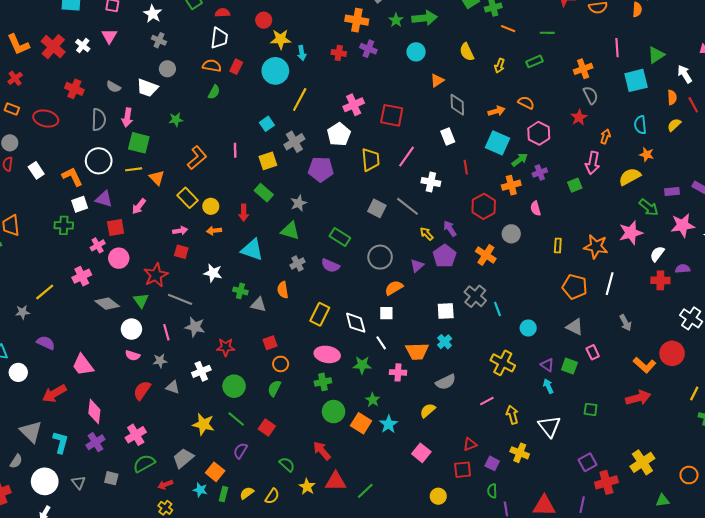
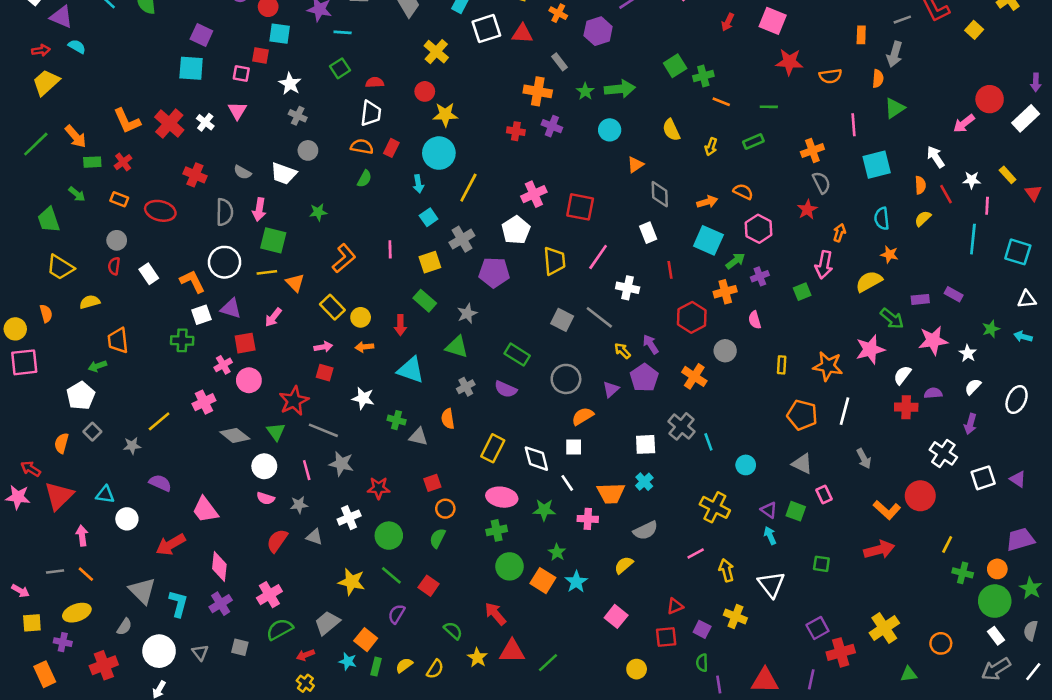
cyan arrow: (302, 53) -> (418, 184), moved
green triangle: (656, 55) -> (895, 108), moved

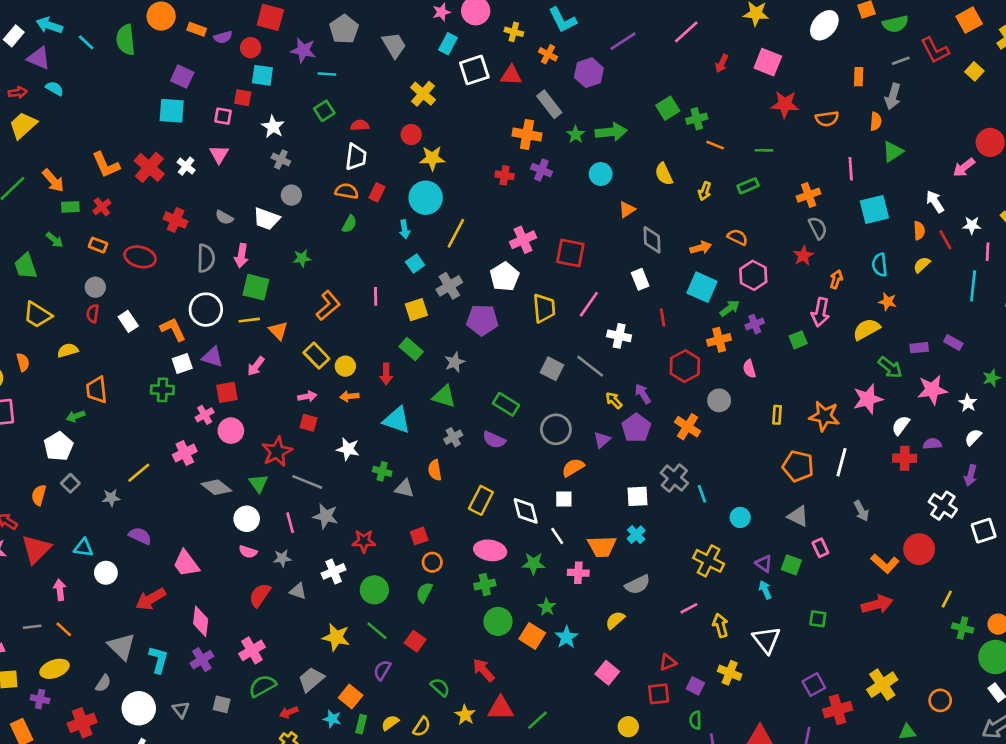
gray rectangle: (560, 62) -> (549, 104), size x1.5

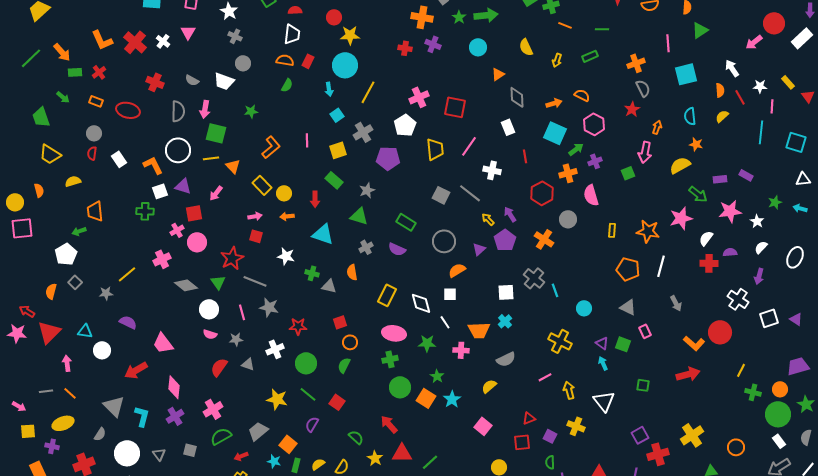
pink semicircle: (749, 369) -> (591, 195), size x1.5

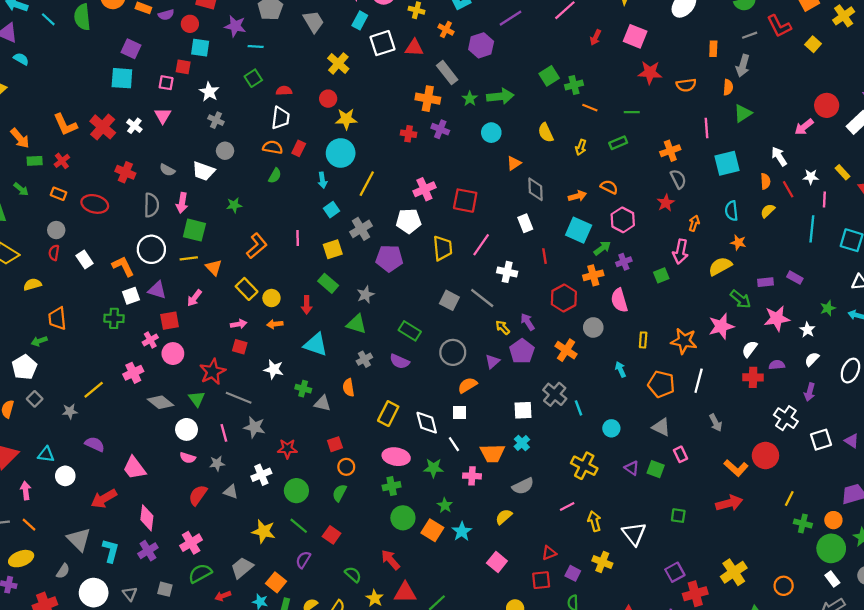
white pentagon: (405, 125) -> (409, 221), turned 30
cyan arrow: (603, 363) -> (620, 369), moved

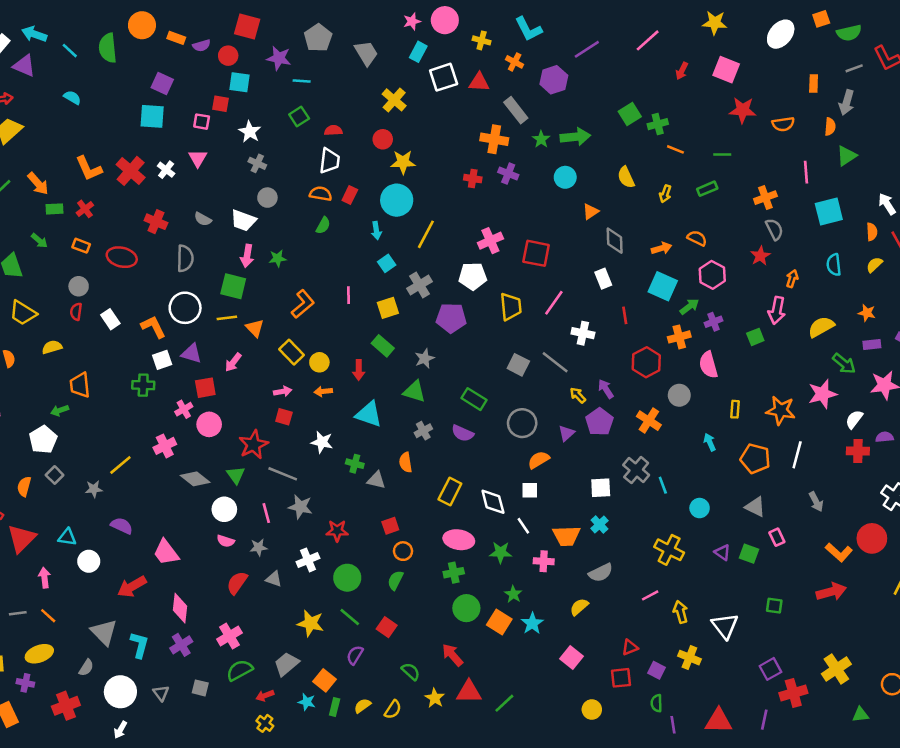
cyan semicircle: (21, 59) -> (72, 97), moved
pink arrow: (182, 203) -> (247, 256), moved
orange star: (738, 242) -> (867, 313), moved

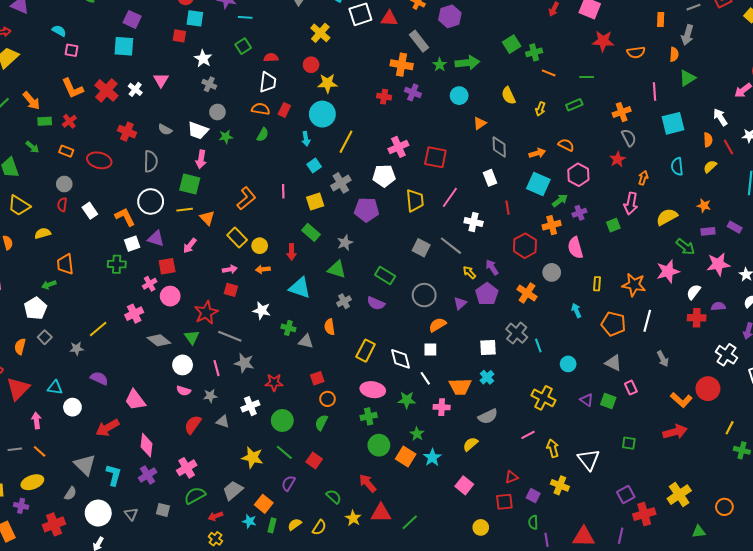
pink square: (202, 122) -> (71, 50), moved
green star: (278, 258) -> (226, 137), moved

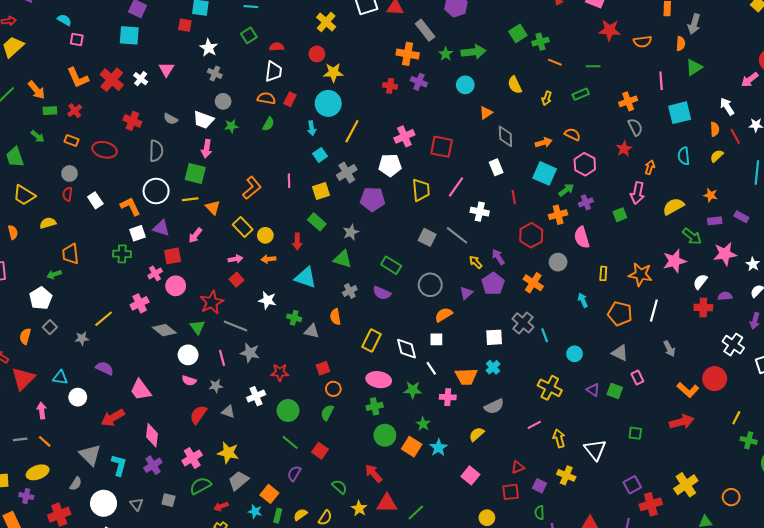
red square: (231, 290) -> (236, 280), turned 32
yellow star: (252, 458) -> (228, 453), moved

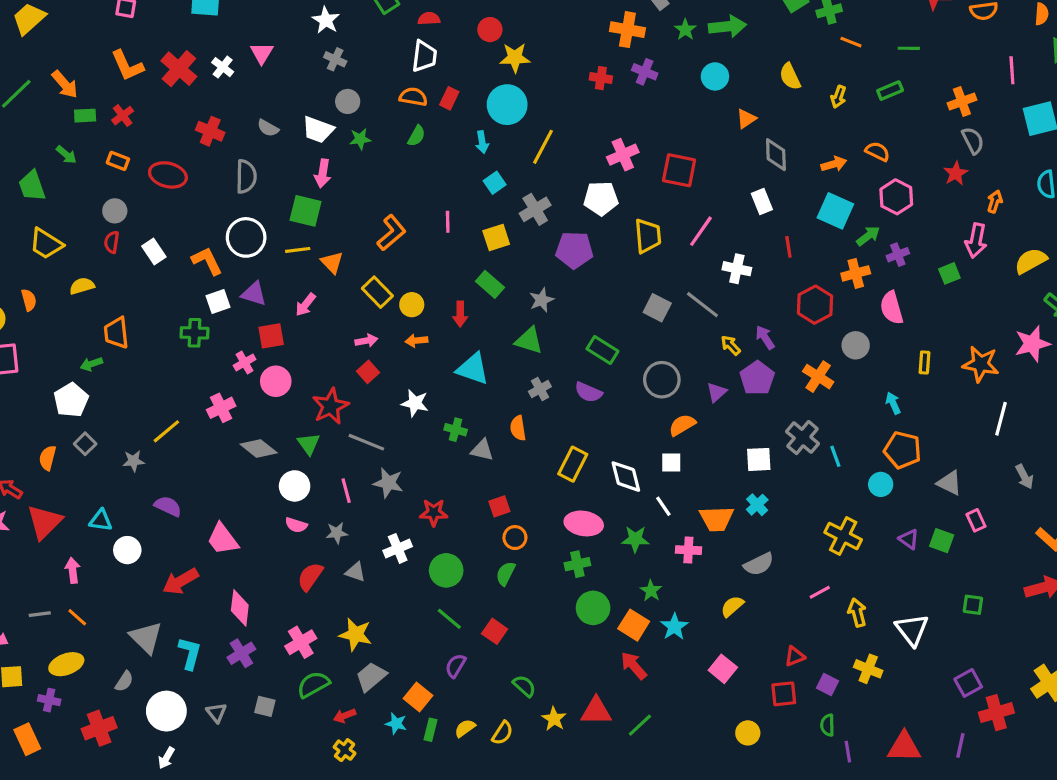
orange pentagon: (620, 314) -> (903, 450), moved
red arrow: (374, 473) -> (634, 666), moved

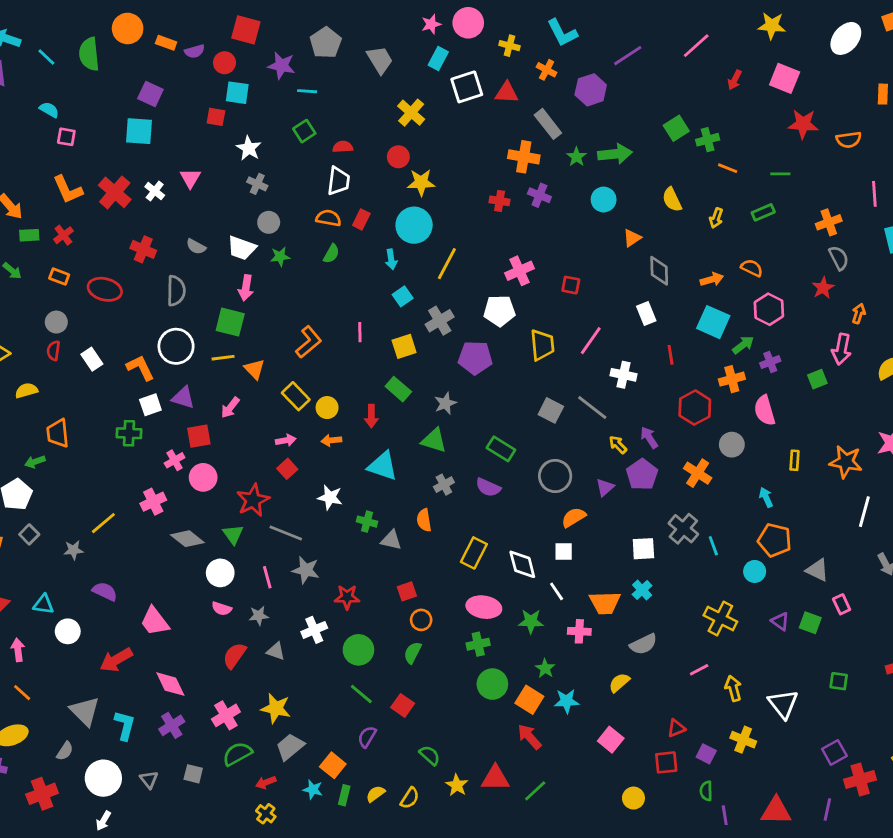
red square: (679, 170) -> (571, 285), size x0.6
pink diamond: (240, 608) -> (170, 684), turned -32
cyan star: (674, 627) -> (567, 701), turned 30

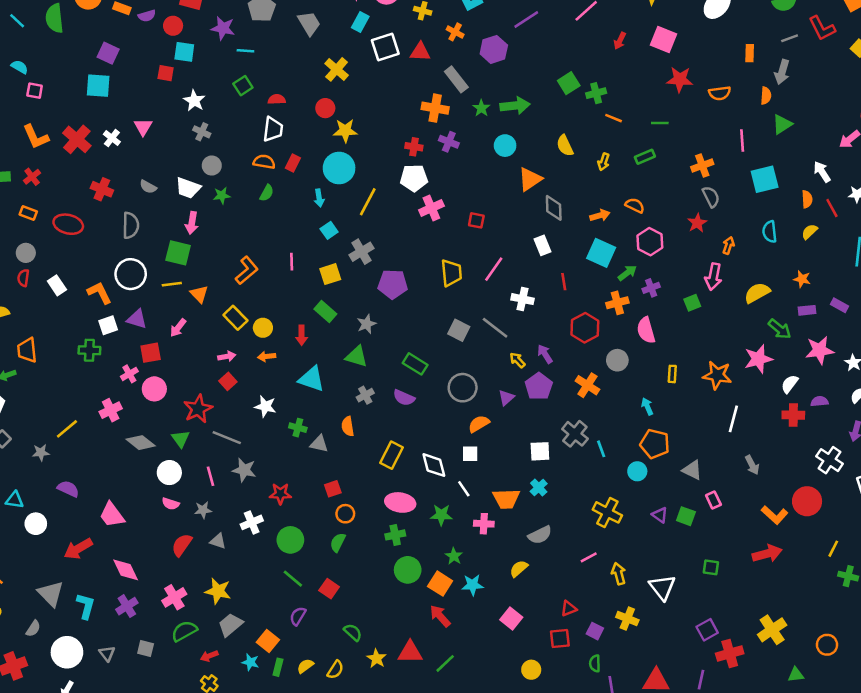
orange triangle: (632, 238) -> (530, 179), size x1.5
white pentagon: (500, 311) -> (414, 178), moved

